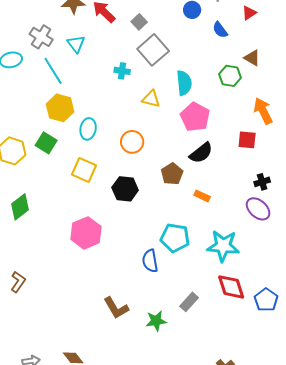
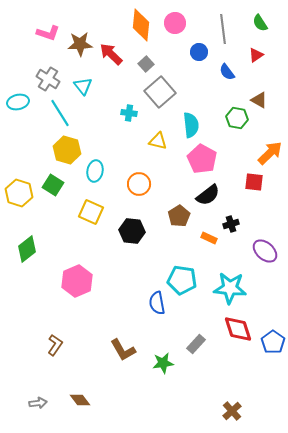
orange arrow: (263, 111) -> (270, 153), turned 72
black cross: (262, 182) -> (231, 224), moved
pink hexagon: (86, 233) -> (77, 281), moved
brown L-shape: (18, 282) -> (55, 345), moved

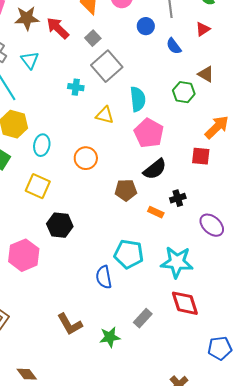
brown pentagon: (179, 216) -> (126, 190), turned 30
black hexagon: (132, 231) -> (60, 225), moved
blue pentagon: (273, 342) -> (220, 348), moved, turned 30

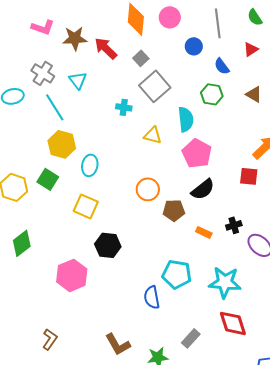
green hexagon: (184, 92) -> (212, 94), moved
orange circle: (86, 158) -> (148, 189), moved
black cross: (178, 198) -> (234, 225), moved

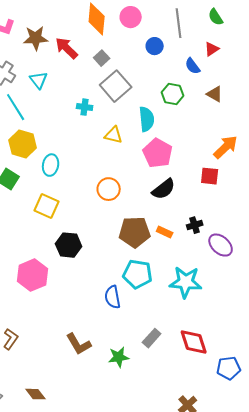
blue semicircle: (222, 66) -> (193, 66), moved
brown pentagon: (174, 210) -> (135, 232), moved, size x1.4
red diamond: (233, 323) -> (194, 342), moved

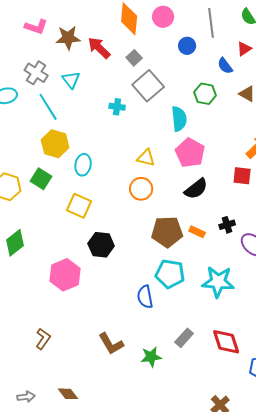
yellow triangle: (114, 135) -> (146, 158), moved

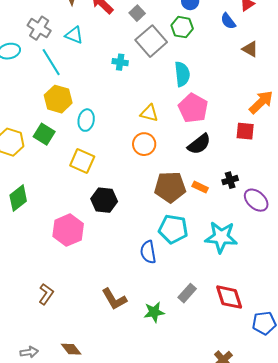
cyan triangle: (71, 80) -> (74, 35), turned -30
green hexagon: (205, 94) -> (182, 27), moved

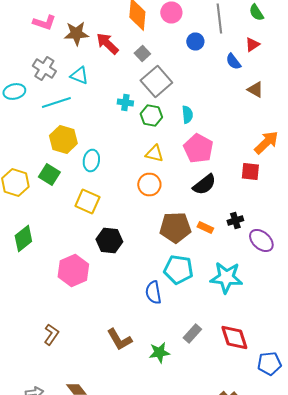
green hexagon: (182, 27) -> (151, 116), moved
cyan line: (51, 62) -> (56, 102), turned -76
cyan semicircle: (182, 74) -> (187, 114), size x0.7

